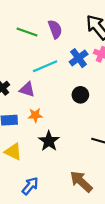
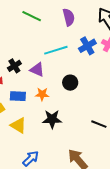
green line: (27, 32) -> (32, 16), moved
black circle: (80, 95) -> (70, 83), moved
black star: (49, 141) -> (52, 119), turned 30

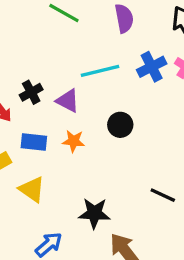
black star: (52, 119) -> (94, 213), moved

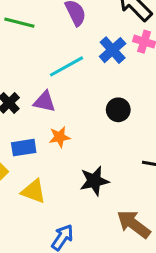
black circle: (120, 125) -> (118, 110), moved
black star: (94, 213) -> (94, 181), moved

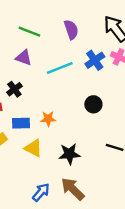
purple triangle: (44, 102) -> (24, 58), moved
yellow triangle: (34, 191) -> (33, 148), moved
brown arrow: (134, 224) -> (73, 189), moved

